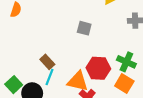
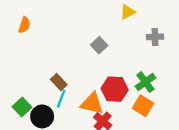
gray square: (84, 28) -> (99, 45), turned 32
green cross: (126, 62) -> (145, 82), turned 30

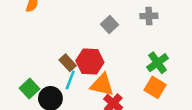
gray cross: (155, 37) -> (149, 16), moved
red hexagon: (115, 89) -> (90, 61), moved

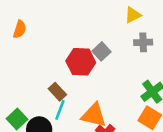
red hexagon: (90, 61) -> (81, 62), moved

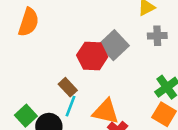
orange semicircle: (20, 29) -> (29, 22), size x1.5
gray square: (102, 51) -> (114, 45), size x1.5

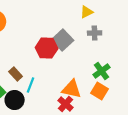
brown rectangle: (68, 87) -> (16, 74), moved
orange triangle: (106, 112) -> (72, 89), moved

